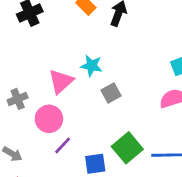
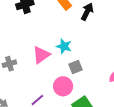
pink circle: (49, 119) -> (63, 86), moved

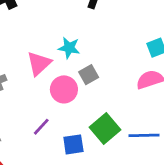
pink circle: (63, 86) -> (64, 89), moved

